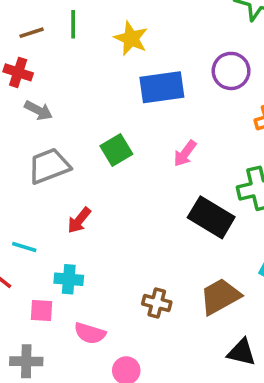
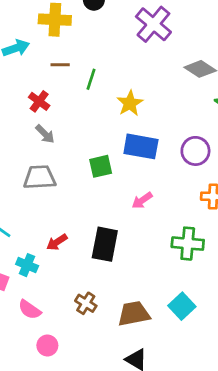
brown line: (32, 33) -> (60, 65), moved
green square: (116, 150) -> (101, 166), moved
black rectangle: (211, 217) -> (105, 244), moved, turned 52
red arrow: (79, 220) -> (57, 242), moved

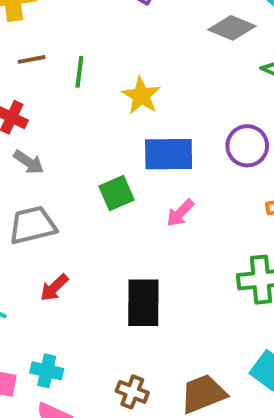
pink arrow: (142, 200) -> (180, 213), moved
red arrow: (57, 242) -> (54, 288), moved
cyan cross: (27, 265) -> (47, 371), moved

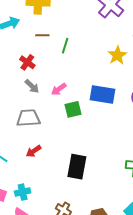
yellow star: (141, 96) -> (117, 55), moved
pink arrow: (180, 213) -> (59, 89), moved
cyan cross: (47, 371) -> (23, 192), turned -35

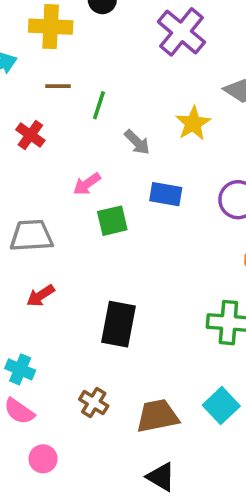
gray arrow: (32, 86) -> (137, 142), moved
blue rectangle: (102, 95) -> (166, 194), size x0.7
cyan cross: (23, 192) -> (20, 369), turned 35

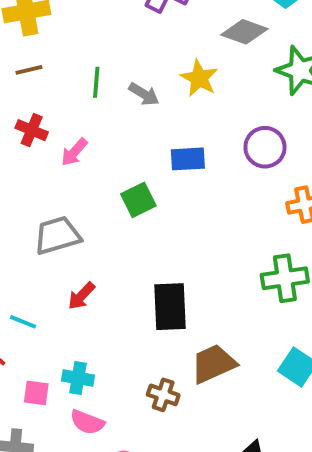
brown line: (58, 86) -> (29, 70), moved
gray arrow: (137, 142) -> (144, 94), moved
pink arrow: (87, 184) -> (74, 152), moved
brown trapezoid: (157, 416) -> (213, 364), moved

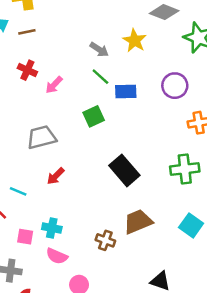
green line: (96, 82) -> (100, 77), moved, turned -54
black rectangle: (170, 307) -> (124, 170), moved, turned -40

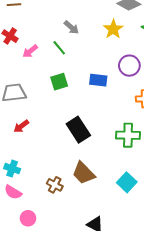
yellow star: (135, 41) -> (113, 29), moved
green line: (100, 77) -> (59, 48), moved
blue rectangle: (126, 92) -> (98, 80), moved
brown trapezoid: (138, 222) -> (83, 173), turned -120

